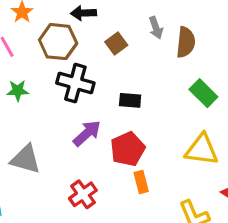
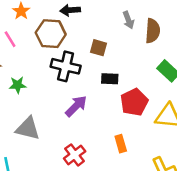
brown square: (116, 44) -> (98, 48), moved, turned -36
green star: (18, 91) -> (18, 85), moved
red pentagon: (128, 149) -> (134, 102), moved

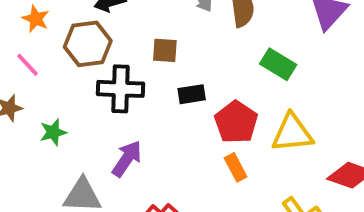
purple arrow: (76, 106) -> (127, 159), moved
orange rectangle: (121, 144) -> (236, 167), moved

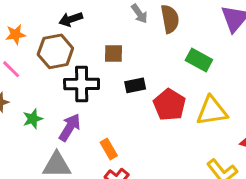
orange star: (36, 19) -> (16, 34), turned -30
purple arrow: (127, 159) -> (70, 127), moved
orange rectangle: (236, 167) -> (109, 149), moved

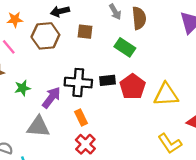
brown square: (113, 54) -> (85, 32), moved
green rectangle: (199, 60) -> (125, 47), moved
black cross: (82, 84) -> (78, 83), moved
black rectangle: (135, 85) -> (107, 80), moved

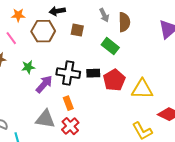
green star: (22, 88) -> (28, 67), moved
gray triangle: (38, 127) -> (45, 119), moved

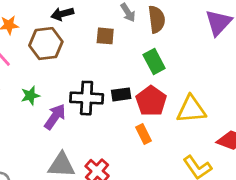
brown square: (77, 30) -> (105, 36), moved
green rectangle: (110, 46) -> (154, 62), moved, turned 30
orange rectangle: (68, 103) -> (143, 134), moved

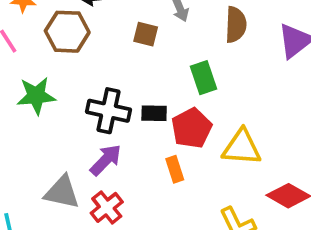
brown semicircle: (157, 19) -> (236, 25), moved
green star: (30, 96) -> (36, 96), size x1.5
purple arrow: (55, 117) -> (106, 160), moved

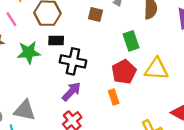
black rectangle: (154, 113) -> (56, 40), moved
yellow triangle: (242, 147) -> (156, 69), moved
gray triangle: (62, 192) -> (25, 110), moved

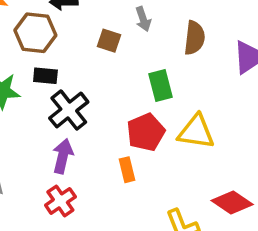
black cross: (73, 61) -> (69, 110), turned 35
purple arrow: (71, 91) -> (63, 156), turned -35

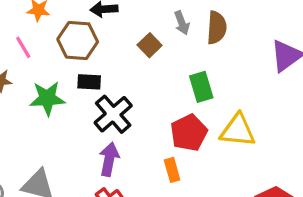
brown semicircle: (194, 38) -> (217, 28), moved
brown square: (109, 41) -> (150, 45), turned 30

